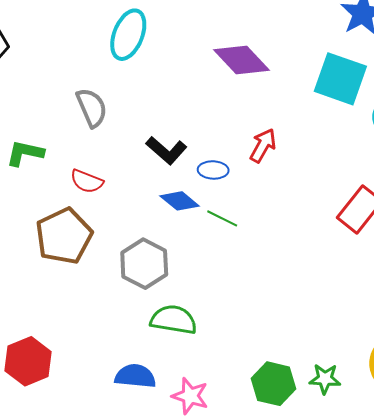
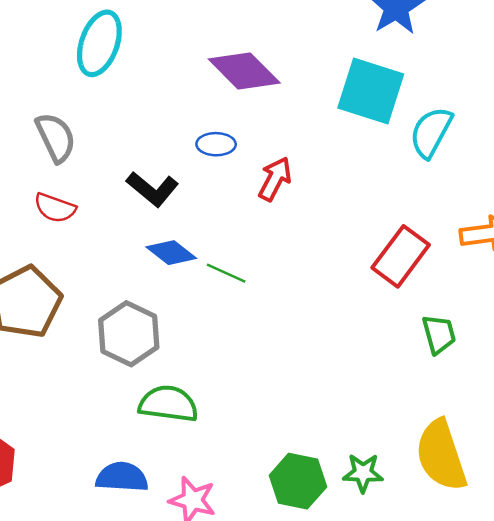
blue ellipse: (213, 170) -> (216, 144), moved
red semicircle: (87, 181) -> (55, 208), moved

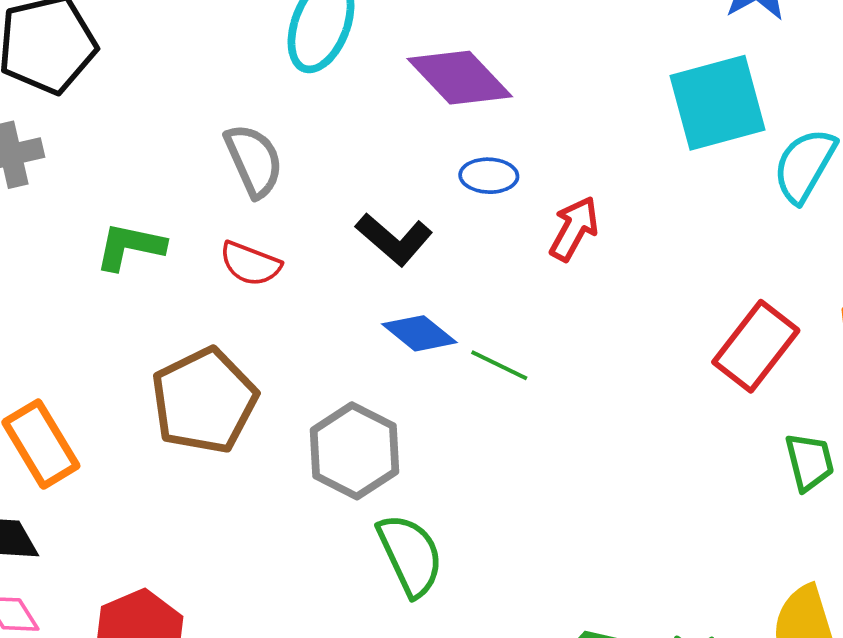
purple diamond: (244, 71) -> (460, 78), moved
cyan square: (371, 91) -> (718, 103), turned -34
green semicircle: (168, 404) -> (410, 555), turned 56

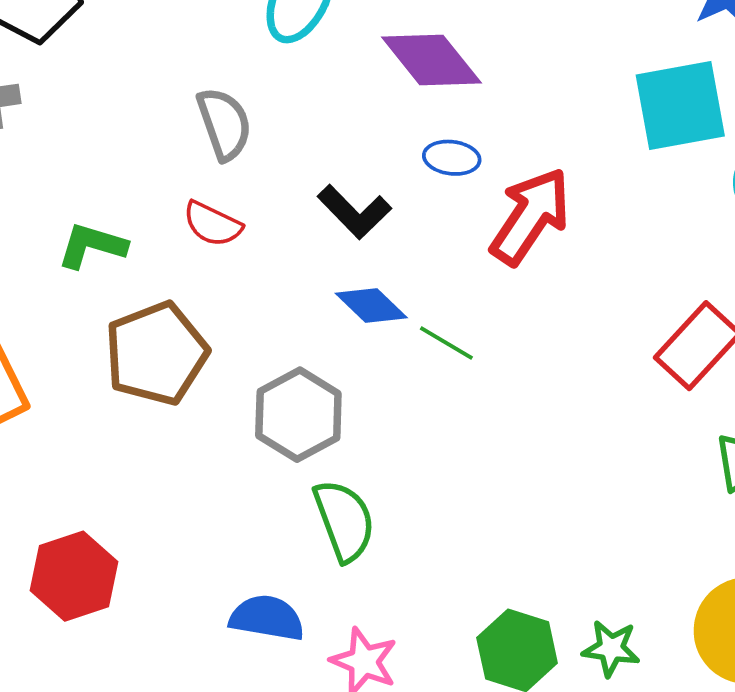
red arrow: (574, 229) -> (530, 216), size x1.6
green L-shape: (130, 247) -> (92, 246), moved

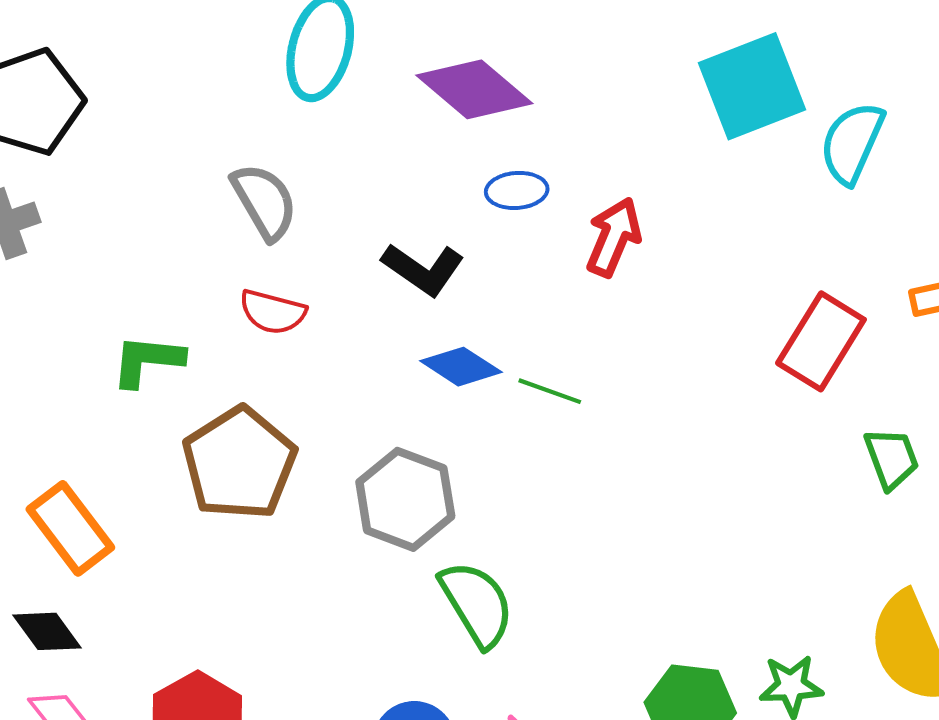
red arrow: (530, 216) -> (614, 237), size x0.7

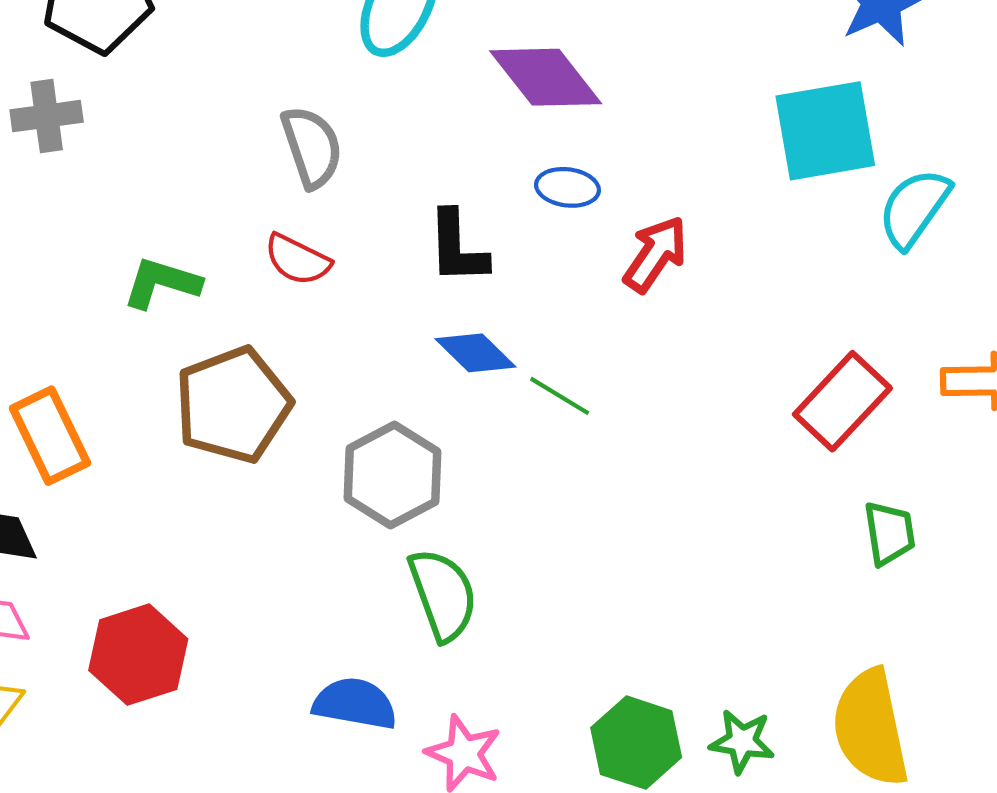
black L-shape: (423, 269) -> (457, 247), turned 42

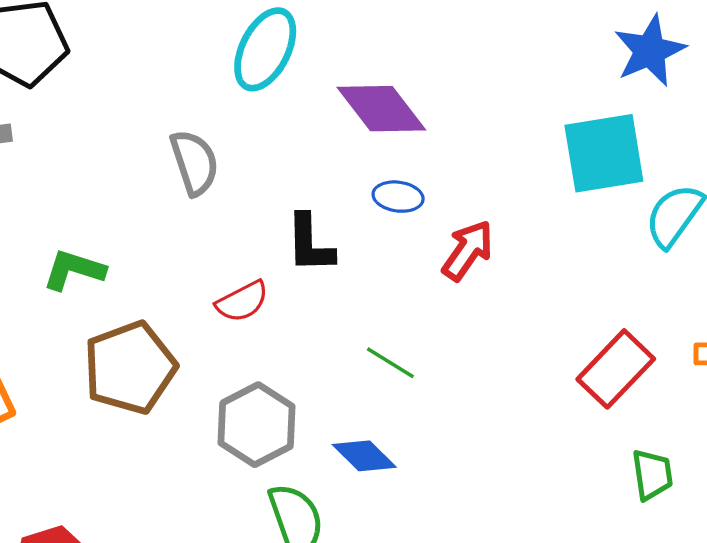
red semicircle: (297, 260) -> (242, 301), moved, turned -54
blue diamond: (475, 353) -> (364, 456), moved

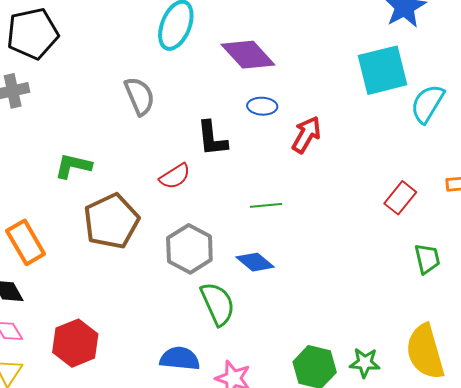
green line: (390, 363) -> (266, 205), turned -32
red rectangle: (616, 369) -> (400, 198), size x0.7

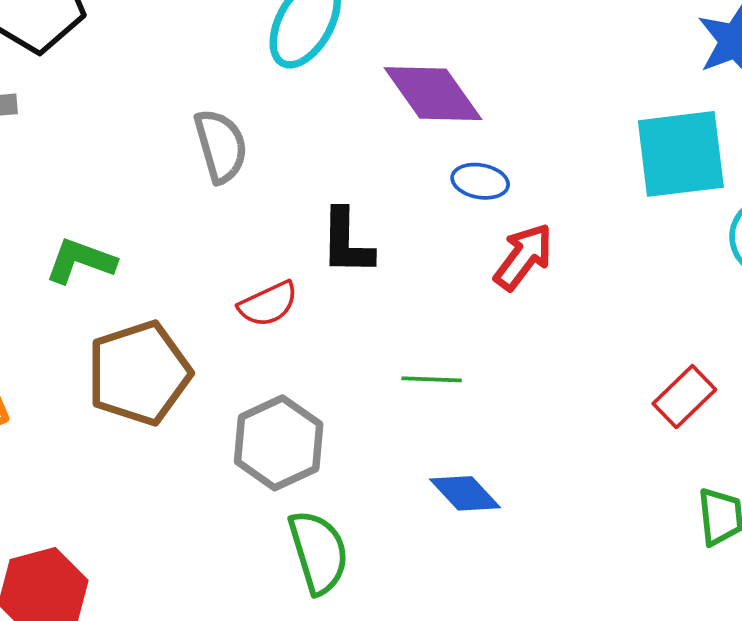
blue ellipse: (262, 106) -> (480, 181), moved
blue diamond: (255, 262) -> (465, 493), moved

